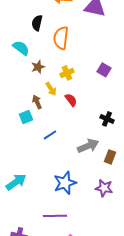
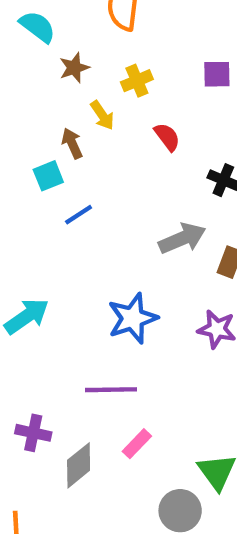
purple square: (104, 70) -> (217, 74), turned -32
red semicircle: (71, 100) -> (167, 137), moved
blue line: (50, 135) -> (79, 215), moved

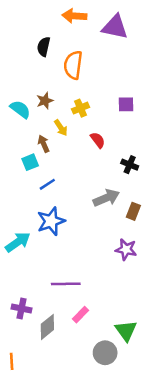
cyan semicircle: (38, 27) -> (20, 109), moved
blue star: (133, 318) -> (51, 221), moved

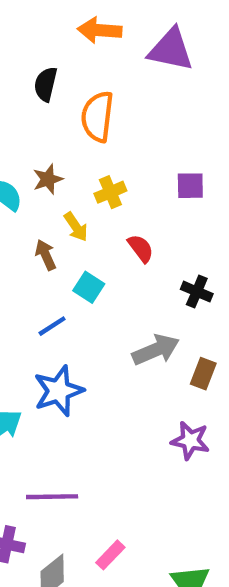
cyan square: (30, 162) -> (89, 287), moved, turned -35
purple line: (66, 284) -> (52, 497), moved

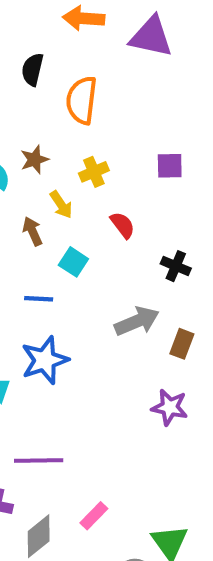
blue line: (52, 326) -> (39, 299), turned 36

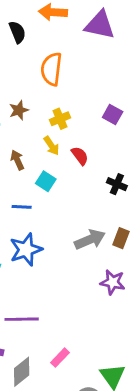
black semicircle: (32, 70) -> (17, 32), moved, turned 145
purple square: (170, 166) -> (113, 115), turned 30
yellow arrow: (61, 205) -> (51, 146), moved
gray arrow: (137, 321) -> (90, 240), moved

